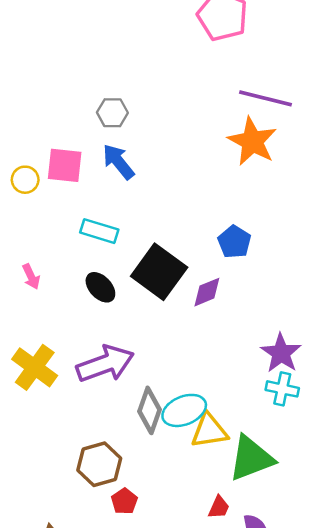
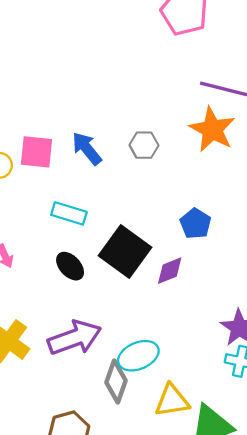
gray hexagon: (112, 113) -> (144, 145), moved
cyan ellipse: (184, 410) -> (138, 356), moved

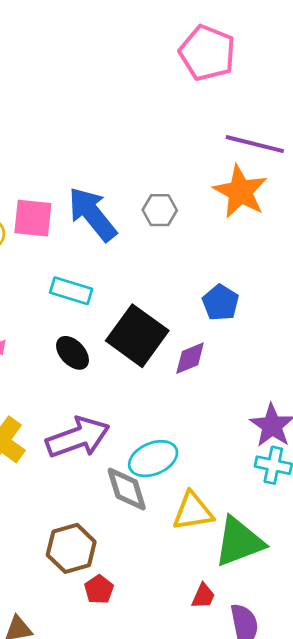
blue arrow: (87, 149) -> (92, 214), size x1.4
gray diamond: (116, 381) -> (127, 489), turned -36

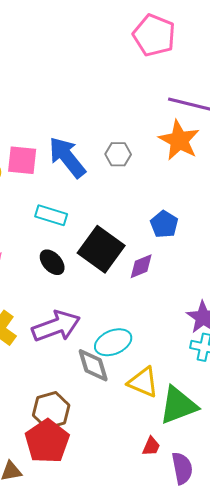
yellow triangle: (193, 511) -> (143, 382), turned 32
red pentagon: (99, 589) -> (47, 441), moved, size x2.0

